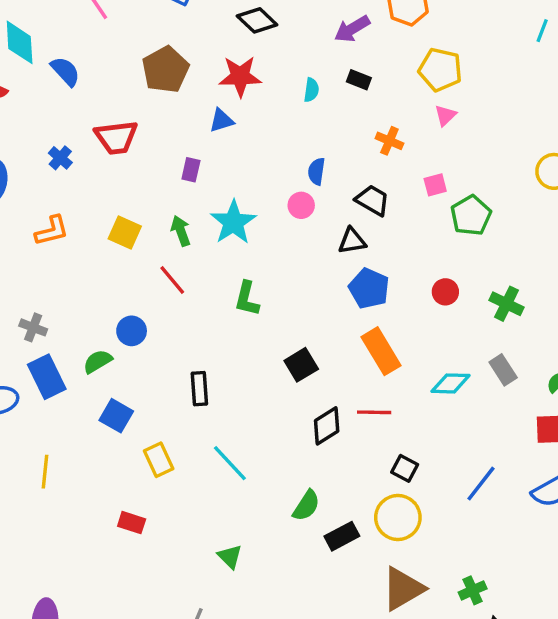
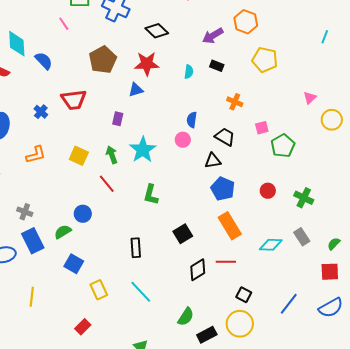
pink triangle: (445, 115) -> (310, 98), moved
black rectangle: (199, 389) -> (136, 248), moved
red rectangle: (132, 523) -> (83, 327), turned -63

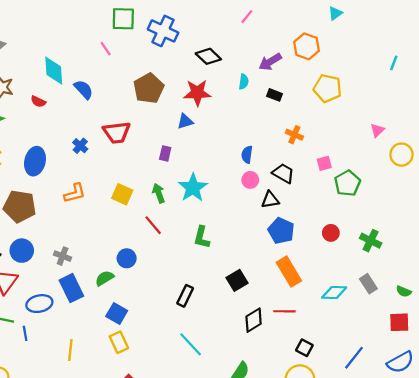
cyan semicircle: (189, 72) -> (244, 82), moved
pink circle: (183, 140) -> (250, 180), moved
green semicircle: (334, 244) -> (404, 291), turned -112
black rectangle: (136, 248) -> (185, 296), turned 30
yellow rectangle: (99, 290) -> (119, 342), moved

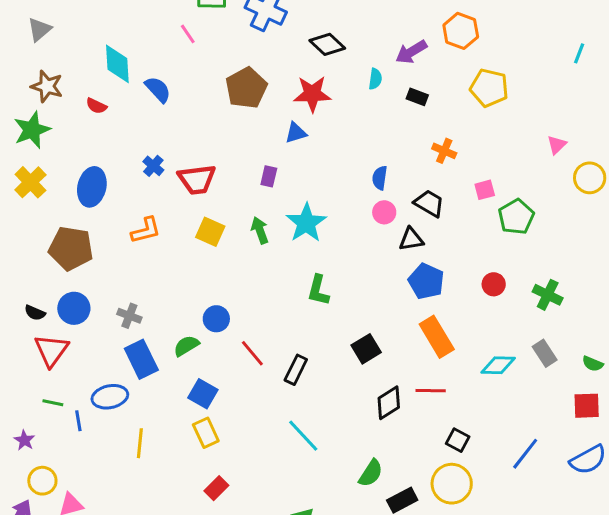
red trapezoid: (117, 132) -> (197, 179), moved
red line: (153, 225) -> (252, 353), moved
blue ellipse: (39, 304) -> (110, 397), moved

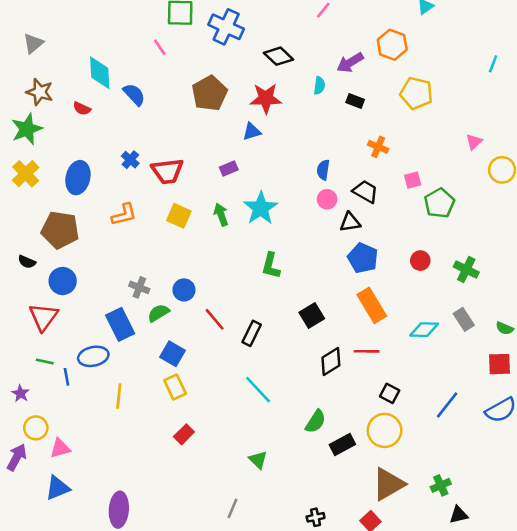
purple rectangle: (269, 176) -> (229, 169), turned 54
black semicircle: (35, 313) -> (27, 262), moved
gray cross: (129, 316) -> (139, 287), moved

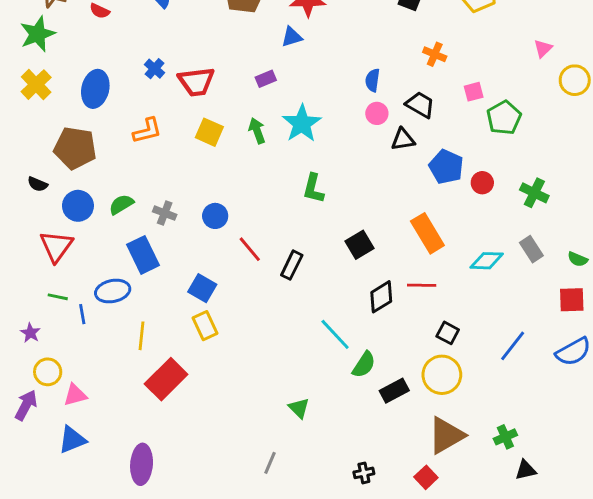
blue pentagon: (363, 258) -> (446, 167), moved
green semicircle: (158, 313) -> (121, 204), moved
cyan line: (258, 390) -> (335, 334), moved
red rectangle: (184, 434) -> (166, 379), moved, size x1.8

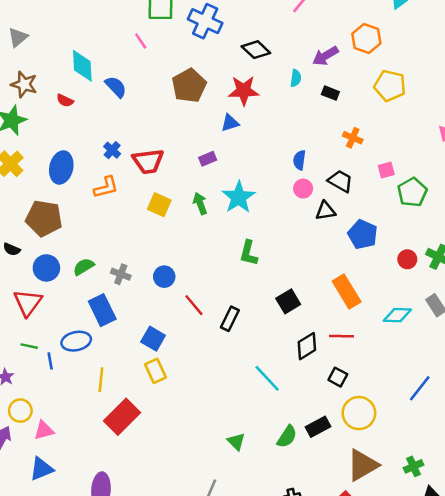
orange L-shape: (147, 131) -> (106, 187), moved
red circle: (482, 183) -> (407, 259), moved
black square: (448, 333) -> (338, 377), moved
green semicircle: (364, 365) -> (287, 437), moved

